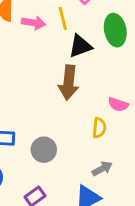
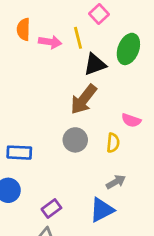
green ellipse: (115, 30) -> (128, 49), turned 32
brown arrow: (69, 83) -> (84, 99), turned 32
gray circle: (44, 150) -> (75, 140), moved

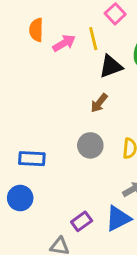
pink arrow: (50, 42) -> (64, 43), turned -40
brown arrow: (84, 99) -> (99, 103), size x0.6
purple rectangle: (51, 208) -> (82, 221), moved

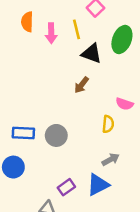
pink arrow: (64, 43) -> (51, 33), turned 120
black triangle: (111, 66) -> (92, 53), turned 40
gray circle: (90, 145) -> (56, 135), moved

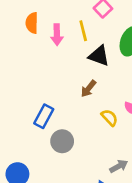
yellow semicircle: (108, 124) -> (110, 118), moved, turned -48
blue rectangle: (23, 133) -> (44, 116), moved, turned -65

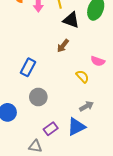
yellow semicircle: (110, 118) -> (82, 76), moved
gray circle: (62, 141) -> (38, 97), moved

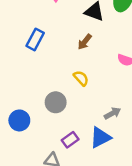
blue rectangle: (28, 67) -> (35, 39), moved
yellow semicircle: (82, 76) -> (81, 78), moved

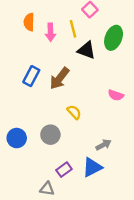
brown arrow: (85, 42) -> (59, 78), moved, size x1.5
blue circle: (19, 120) -> (17, 138), moved

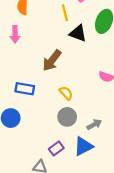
pink arrow: (50, 32) -> (15, 34), moved
blue rectangle: (31, 76) -> (25, 89), moved, turned 72
gray circle: (50, 135) -> (67, 117), moved

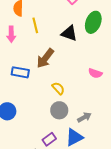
yellow line: (65, 13) -> (35, 25), moved
blue rectangle: (25, 89) -> (20, 72), moved

